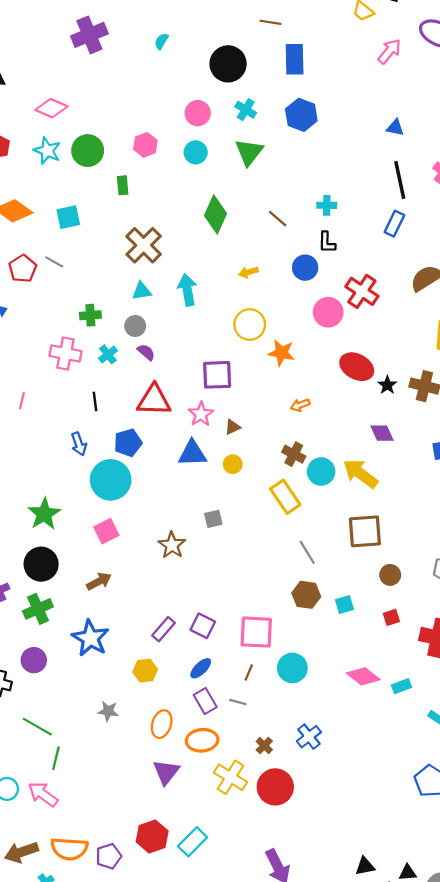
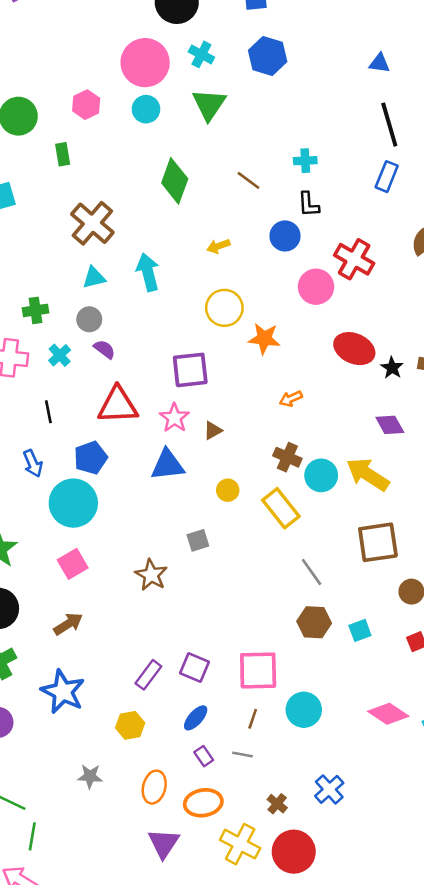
pink circle: (198, 113) -> (145, 63), size x1.6
yellow circle: (233, 464) -> (228, 490), moved
purple rectangle: (205, 701) -> (204, 756), size x0.7

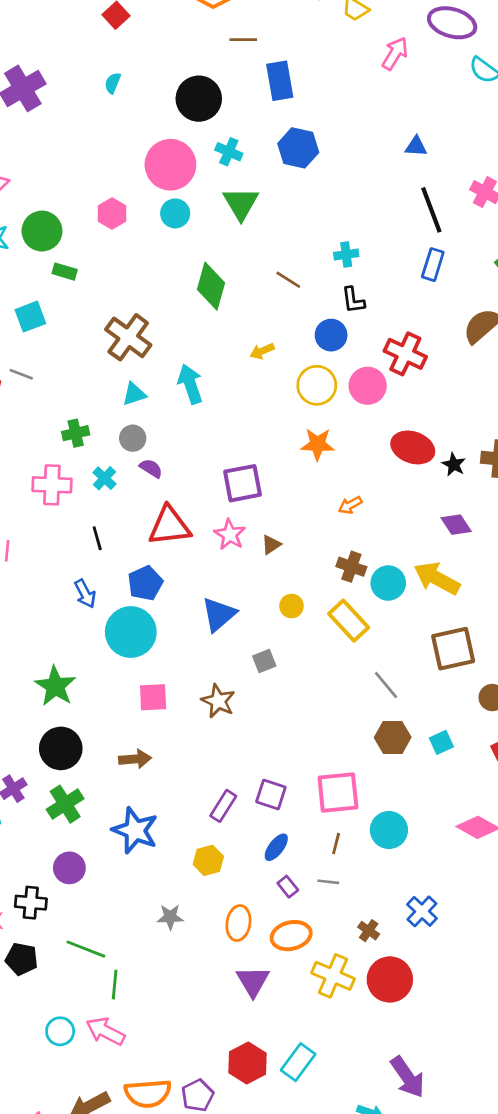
green rectangle: (63, 154) -> (65, 272), moved, turned -60
yellow circle: (224, 308) -> (317, 385), moved
blue triangle: (168, 465) -> (219, 614), moved, turned -30
pink square: (73, 564) -> (153, 697), moved, turned 32
brown arrow: (68, 624) -> (135, 759), turned 32

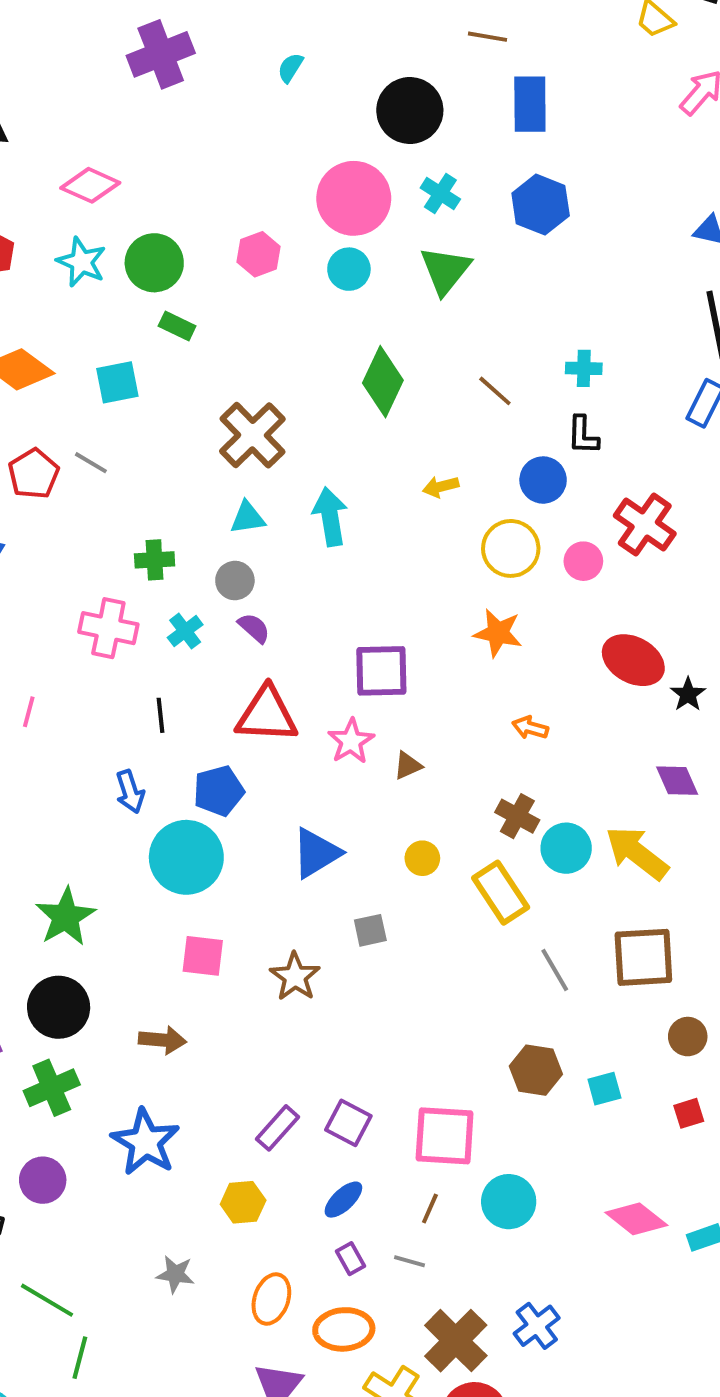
pink circle: (368, 386) -> (583, 561), size x0.7
orange arrow: (350, 505) -> (530, 728), turned 35
gray line: (386, 685) -> (555, 970), moved
brown cross: (369, 931) -> (456, 1341), size x2.0

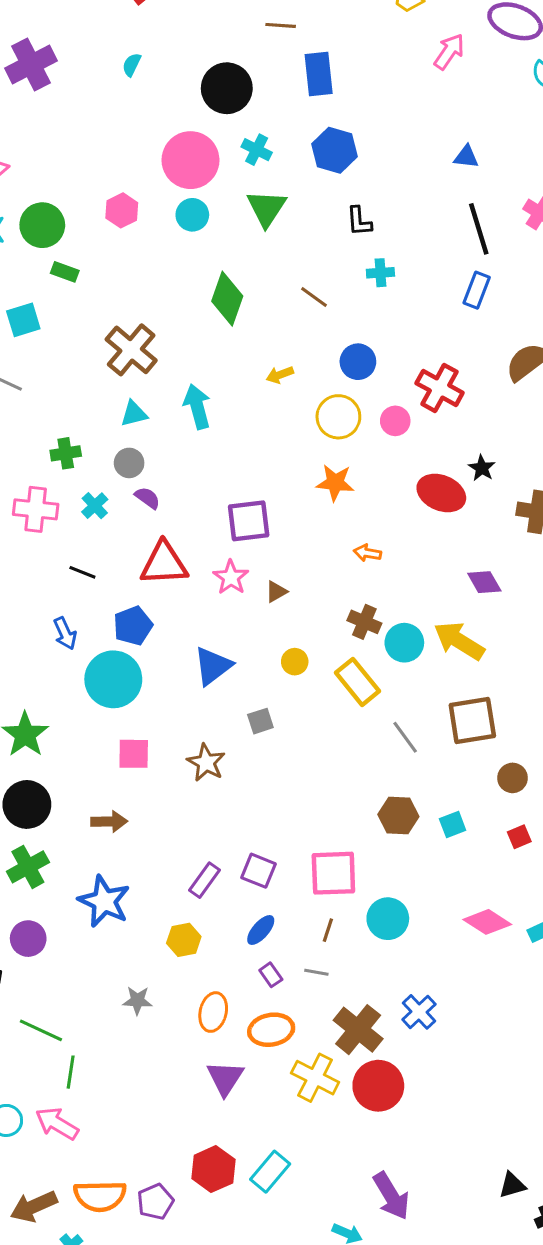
black L-shape: (583, 435) -> (359, 221), moved
black star: (688, 694) -> (482, 468), moved
black line: (160, 715) -> (82, 572), turned -56

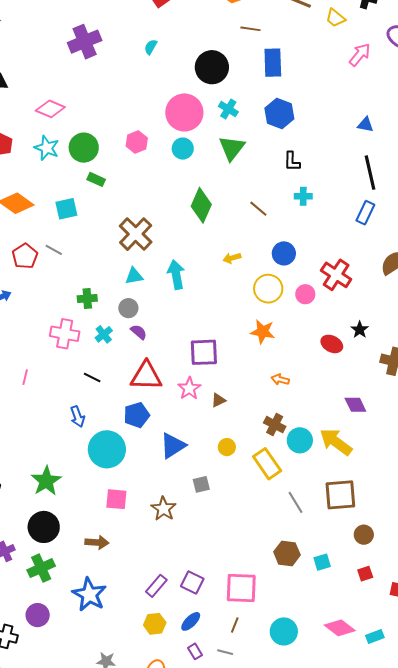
red ellipse: (441, 493) -> (332, 344), size x0.7
blue pentagon: (133, 626) -> (137, 415), moved
cyan circle: (388, 919) -> (284, 631), moved
yellow hexagon: (184, 940) -> (155, 624), moved

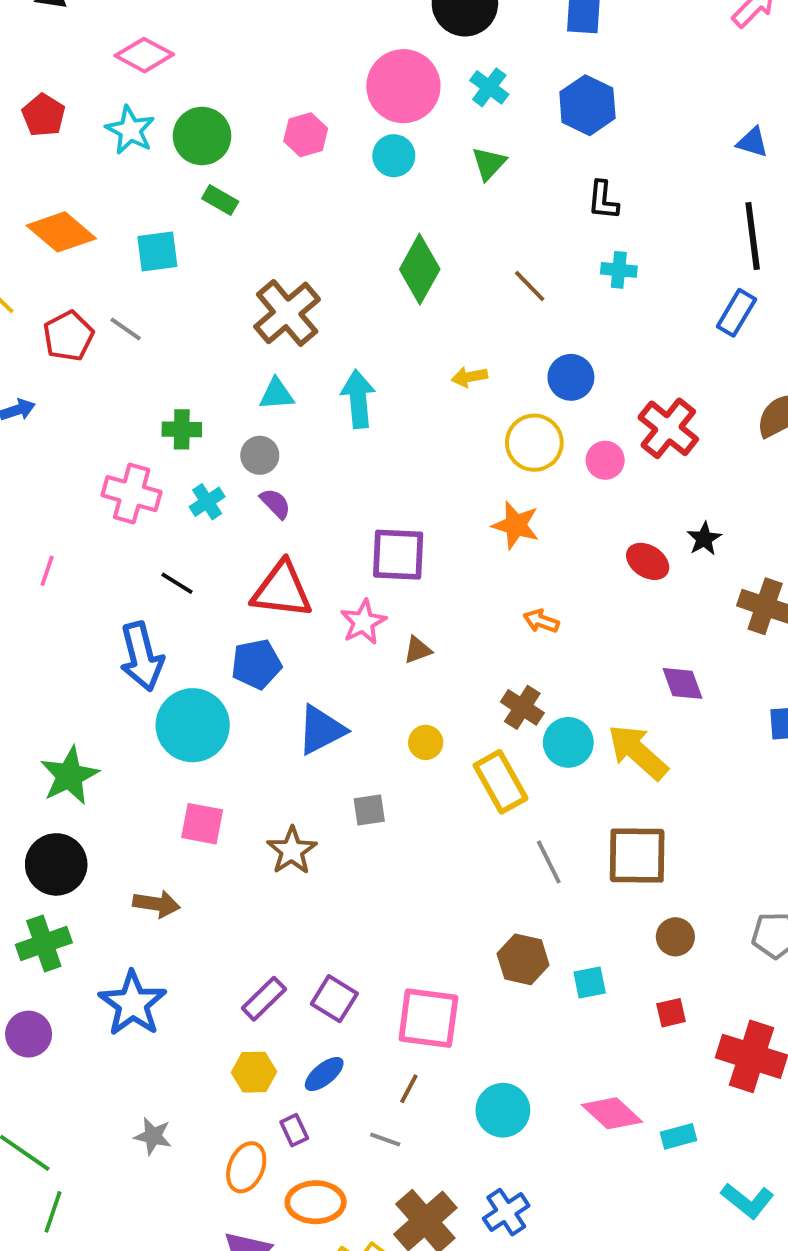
green triangle: (232, 148) -> (489, 164), size x0.7
blue arrow: (78, 417) -> (142, 657), size x1.6
purple rectangle: (195, 651) -> (294, 1130), moved

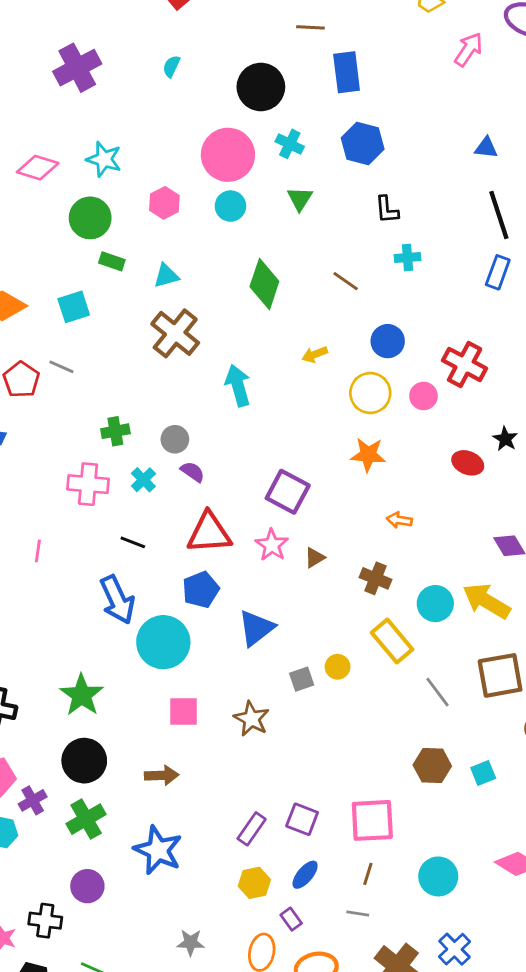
cyan star: (130, 130) -> (104, 159), moved
cyan triangle: (277, 394) -> (166, 276), moved
purple square: (398, 555) -> (288, 492), turned 36
brown cross: (522, 707) -> (375, 578), moved
yellow circle: (426, 742) -> (338, 667), moved

